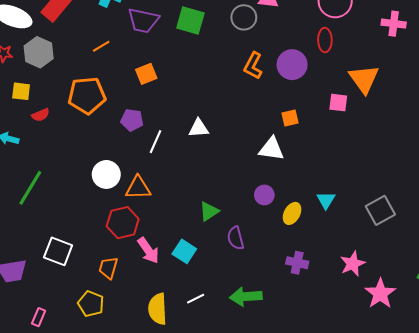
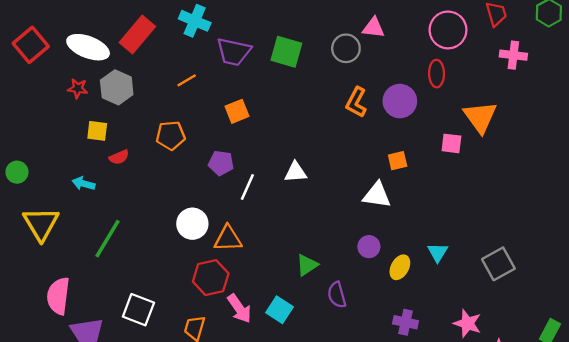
orange pentagon: (87, 95) -> (171, 135), size x0.7
pink star: (353, 264) -> (467, 323), turned -30

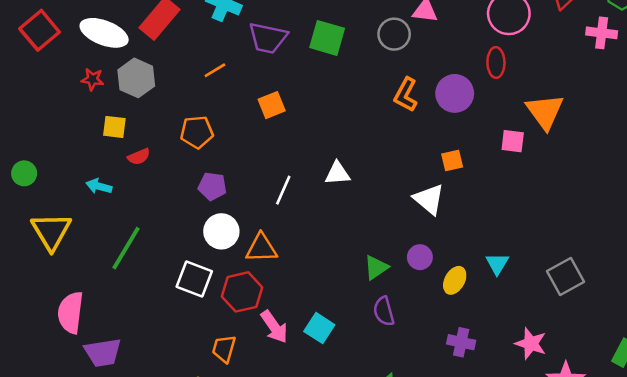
pink cross: (513, 55) -> (602, 33), moved
purple pentagon: (221, 163) -> (212, 186), moved
white triangle: (377, 195) -> (429, 199), turned 32
green triangle: (307, 265) -> (376, 267), moved
white square: (138, 310) -> (194, 279), moved

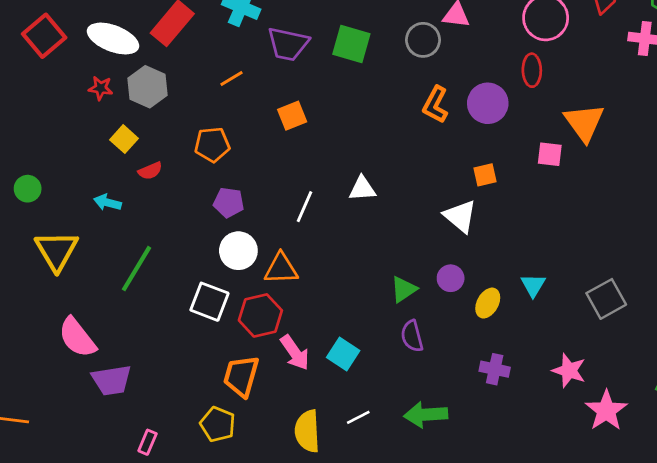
yellow square: (114, 127) -> (124, 139), turned 35
pink semicircle: (71, 313) -> (77, 337), turned -45
orange trapezoid: (224, 349) -> (241, 376), size x1.4

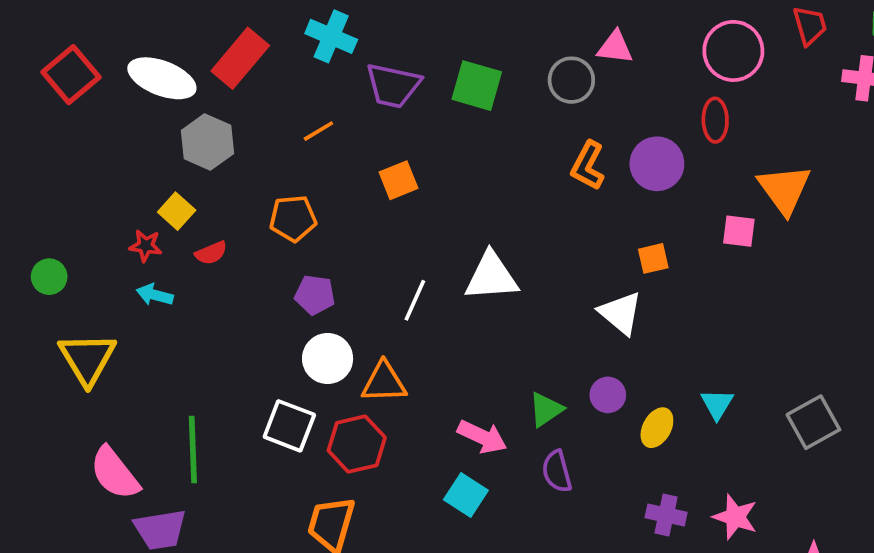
red star: (101, 88) -> (146, 246), moved
white triangle: (362, 189) -> (491, 277), size x1.5
green line: (136, 269) -> (193, 450), moved, turned -33
pink arrow: (295, 353) -> (482, 437), moved, turned -30
pink star: (569, 371) -> (735, 517), moved

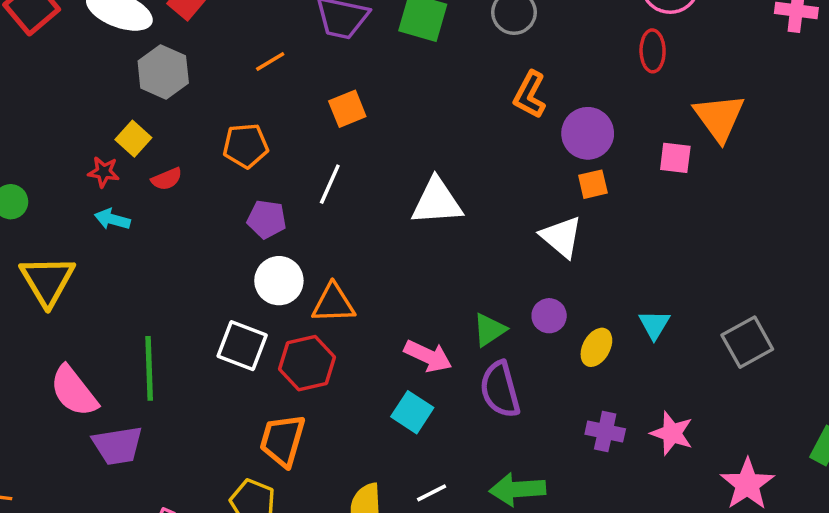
purple circle: (657, 164) -> (588, 133), moved
white line: (415, 300) -> (330, 184), moved
purple semicircle: (557, 471) -> (500, 389), size x1.4

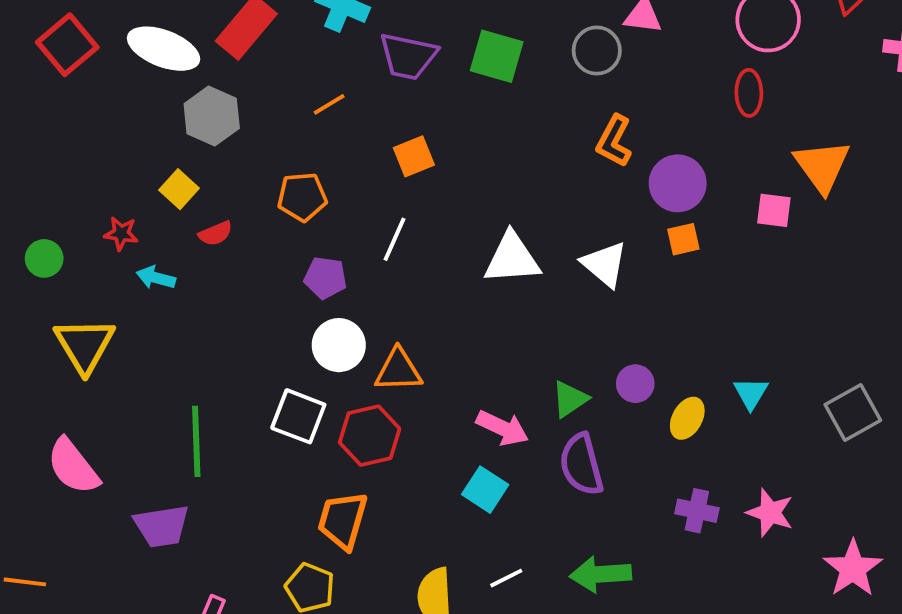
red star: (104, 172) -> (121, 233), moved
white triangle: (561, 237) -> (604, 264), moved
pink semicircle: (74, 391) -> (73, 466), moved

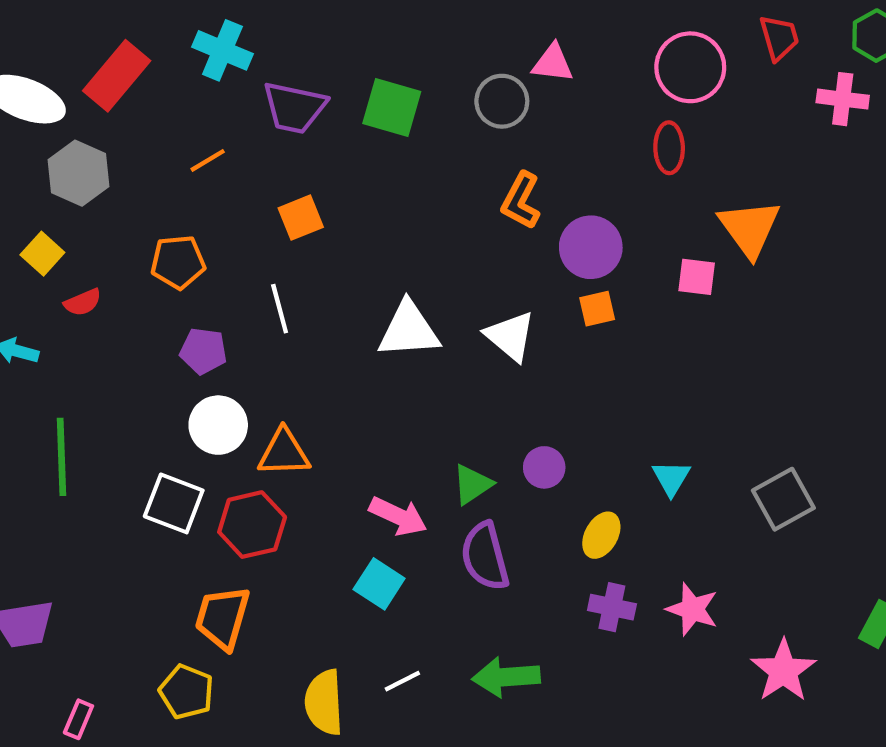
white line: (395, 239) -> (280, 309), turned -39
yellow ellipse: (687, 418) -> (601, 535), moved
green line: (196, 441) -> (62, 457), moved

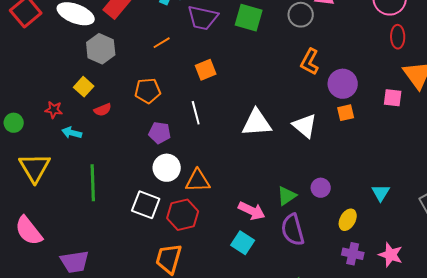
red ellipse: (669, 148) -> (398, 37), moved

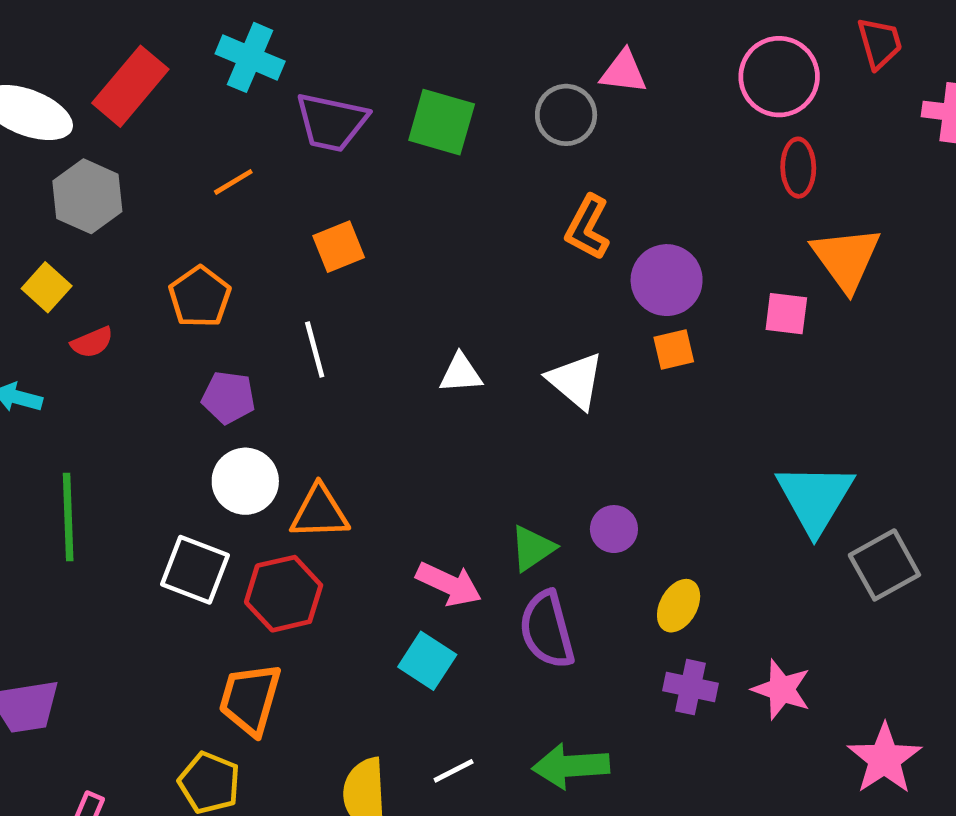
orange pentagon: (148, 91) -> (200, 297), turned -30
white triangle: (257, 123) -> (461, 373), size x0.6
cyan triangle: (381, 193) -> (815, 498), moved, size x1.8

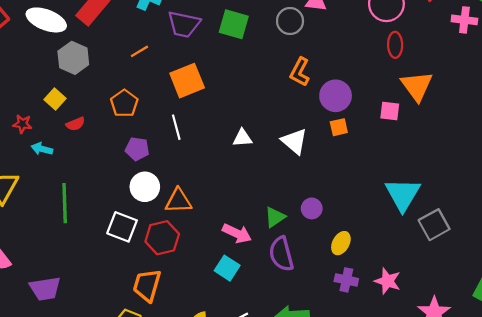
orange square: (339, 247) -> (187, 81), size x1.5

